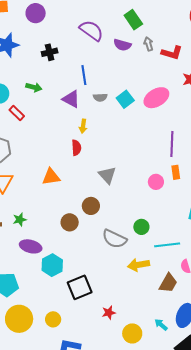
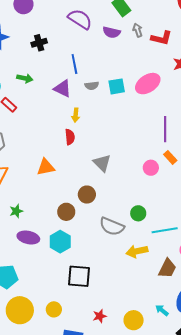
cyan square: (125, 99) -> (117, 86), turned 30
orange rectangle: (176, 172) -> (170, 157), turned -32
cyan hexagon: (52, 265) -> (60, 242), moved
black square: (80, 287) -> (79, 276), turned 30
red star: (109, 313) -> (100, 316), moved

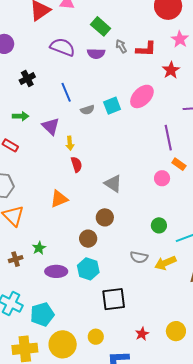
purple triangle: (63, 89) -> (51, 126), moved, turned 30
yellow arrow: (76, 115) -> (70, 143), moved
gray semicircle: (112, 226) -> (139, 257), moved, size x0.7

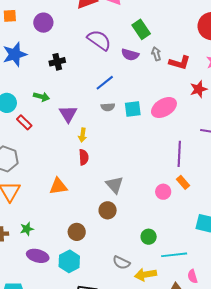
blue line: (66, 92) -> (105, 83), moved, turned 60
brown circle: (105, 217) -> (108, 210), moved

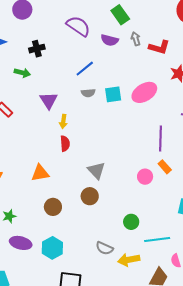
green arrow: (41, 97) -> (22, 73), moved
brown circle: (77, 232) -> (53, 207), moved

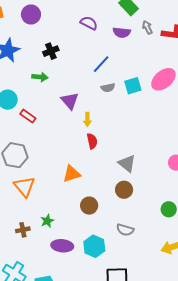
purple semicircle: (78, 26) -> (89, 23), size x0.7
gray semicircle: (104, 248) -> (125, 230), moved

